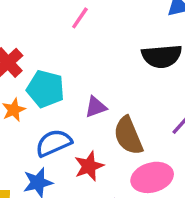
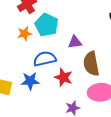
red star: (89, 166) -> (63, 77), turned 30

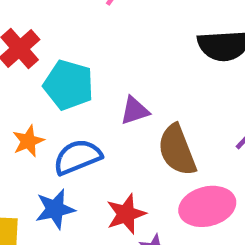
orange star: (24, 34) -> (28, 141), moved
red star: (63, 77) -> (126, 214), moved, turned -30

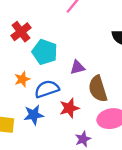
red star: (126, 214) -> (69, 108), moved

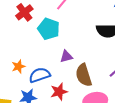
red cross: (21, 32) -> (24, 12), moved
cyan pentagon: (45, 52) -> (49, 29), moved

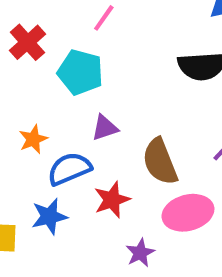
purple triangle: (66, 56) -> (105, 128), moved
orange star: (18, 66) -> (33, 139), moved

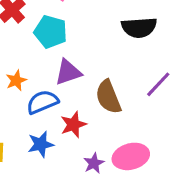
purple triangle: (105, 128) -> (68, 72), size x1.4
pink ellipse: (188, 213) -> (131, 156), moved
blue star: (49, 216) -> (41, 144), moved

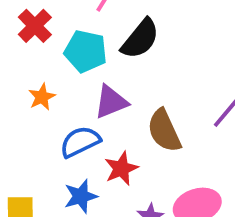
black semicircle: (139, 27) -> (140, 39), moved, turned -44
orange star: (16, 80) -> (42, 97), moved

